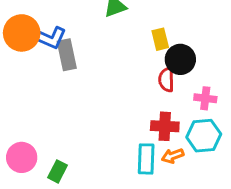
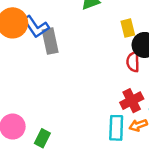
blue L-shape: (50, 38) -> (36, 27), turned 32
red cross: (165, 126) -> (132, 101), turned -30

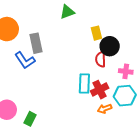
blue L-shape: (36, 27) -> (25, 60), moved
cyan rectangle: (116, 128) -> (84, 83), moved

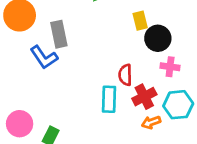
red semicircle: (101, 59) -> (125, 75), moved
pink cross: (126, 71) -> (170, 67), moved
cyan rectangle: (84, 83) -> (109, 99), moved

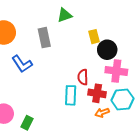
gray rectangle: (59, 34) -> (44, 38), moved
pink cross: (170, 67) -> (116, 71), size x1.5
red cross: (144, 97) -> (97, 93), turned 36

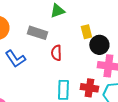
gray rectangle: (44, 38) -> (37, 33), turned -60
red semicircle: (83, 77) -> (56, 53), moved

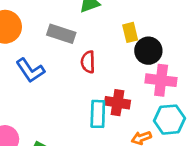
red cross: (89, 88) -> (117, 103), moved

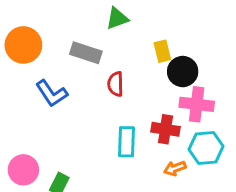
red cross: (117, 103) -> (165, 129), moved

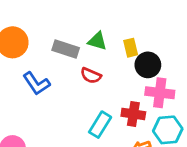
green triangle: (117, 18) -> (97, 41), moved, turned 36
red semicircle: (116, 84) -> (91, 76), turned -66
cyan rectangle: (126, 142) -> (100, 125), turned 30

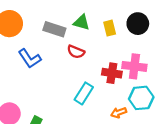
black circle: (148, 65) -> (138, 24), moved
red cross: (133, 114) -> (112, 73), moved

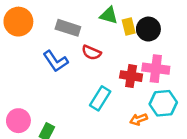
green triangle: (81, 22) -> (109, 15), moved
black circle: (138, 24) -> (148, 29), moved
blue L-shape: (30, 58) -> (56, 61), moved

